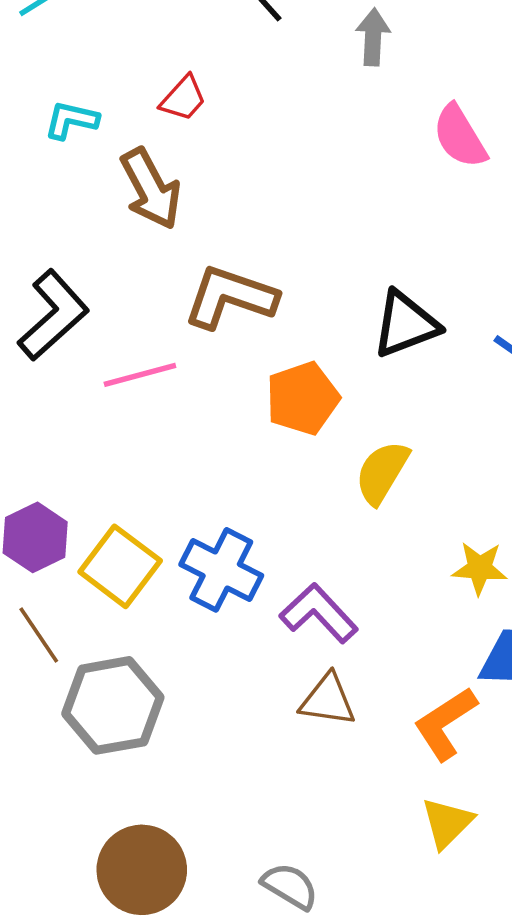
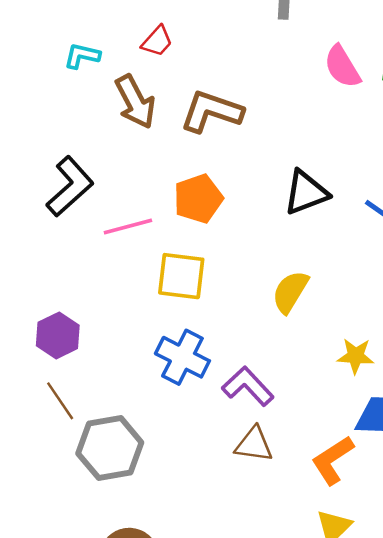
brown L-shape: (230, 297) -> (212, 111), moved
orange pentagon: (303, 398) -> (198, 199), moved
yellow square: (120, 566) -> (181, 276), moved, turned -30

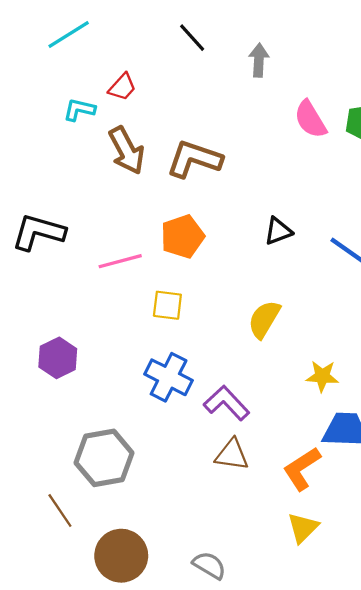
red trapezoid: (157, 41) -> (122, 87), moved
black L-shape: (70, 186) -> (38, 232), moved, turned -122
black triangle: (306, 193) -> (278, 231), size x0.7
yellow square: (181, 276) -> (167, 305), size x0.7
brown line: (60, 401) -> (60, 511), moved

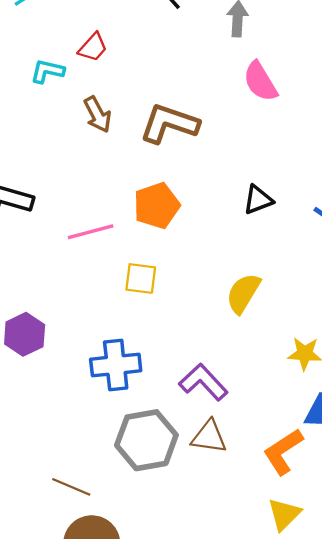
pink semicircle: (310, 119) -> (260, 81), moved
brown arrow: (127, 150) -> (97, 114), size x0.7
blue cross: (169, 377) -> (116, 365), moved, turned -33
gray hexagon: (104, 458) -> (146, 440), moved
brown line: (60, 511) -> (71, 487), moved, turned -33

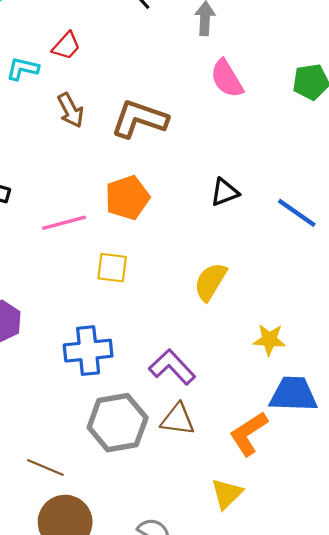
yellow triangle: (284, 514) -> (227, 494), moved

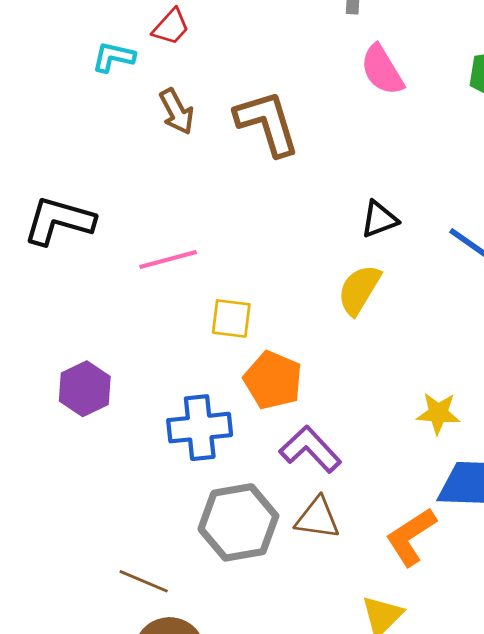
brown L-shape: (139, 119) -> (267, 123), turned 54
orange pentagon: (127, 198) -> (273, 380), moved, turned -30
yellow semicircle: (210, 282) -> (359, 290), moved

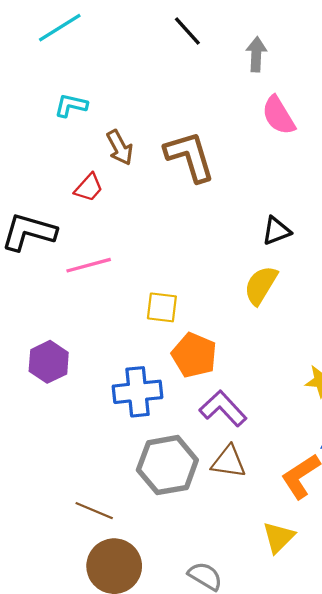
red trapezoid: (171, 27) -> (89, 188), moved
pink line: (168, 260) -> (89, 265), moved

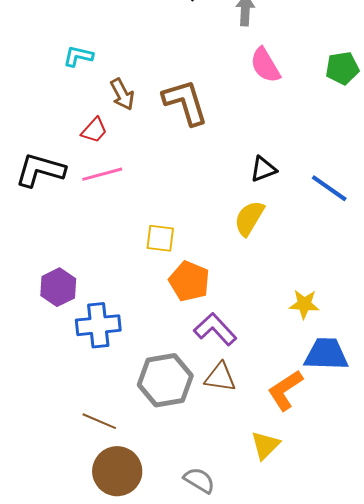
pink line: (89, 265) -> (102, 174), moved
blue cross: (137, 392) -> (98, 325), moved

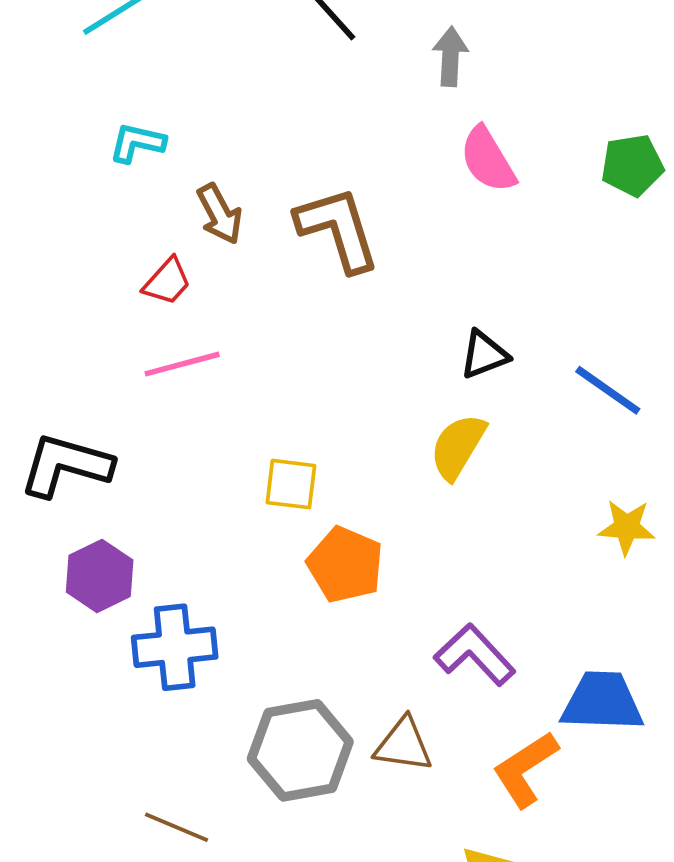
black L-shape: (40, 170) -> (66, 465), moved
yellow star: (304, 304) -> (627, 527), moved
purple L-shape: (215, 329) -> (475, 655), moved

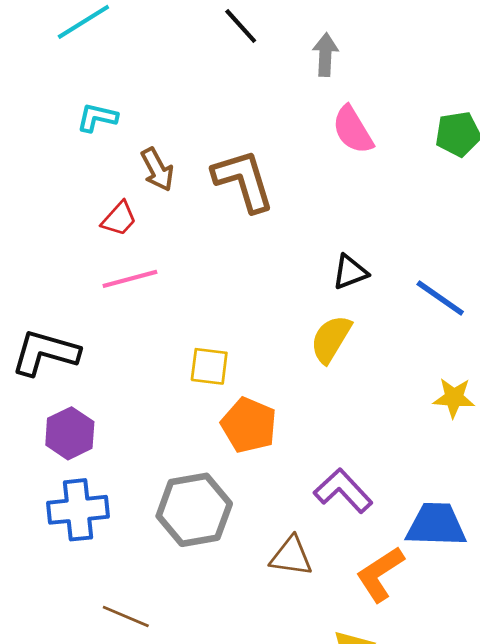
blue cross: (175, 647) -> (78, 510), moved
gray hexagon: (300, 750) -> (194, 510), moved

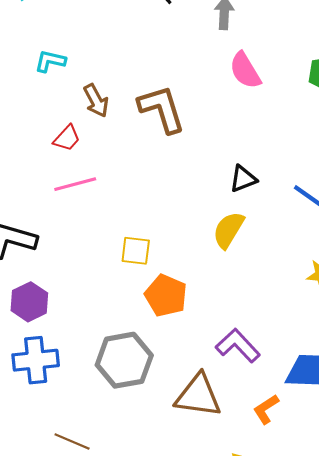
brown triangle: (291, 556) -> (198, 396), size x1.4
orange L-shape: (380, 574) -> (266, 409), size x0.7

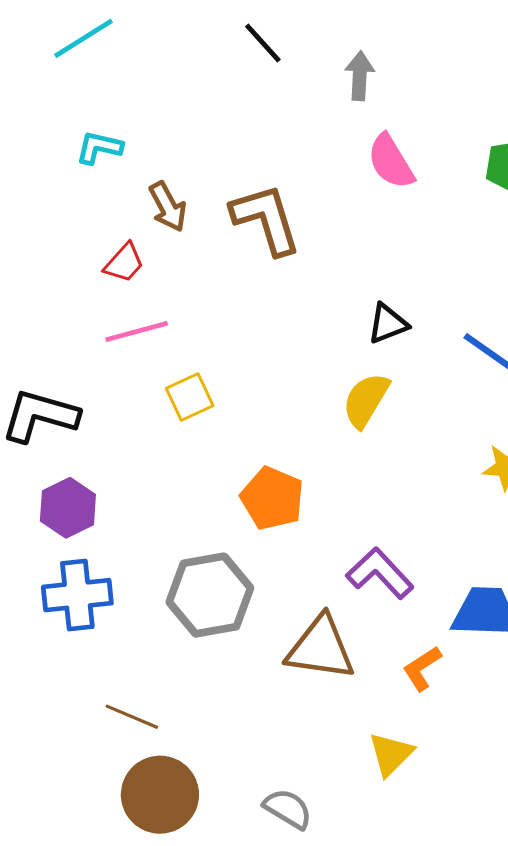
yellow square: (136, 251) -> (190, 397), moved, turned -32

